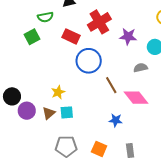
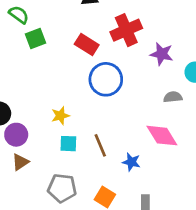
green semicircle: (45, 17) -> (19, 15), moved, turned -140
brown line: (111, 85) -> (100, 145), moved
brown triangle: (49, 113) -> (20, 162), moved

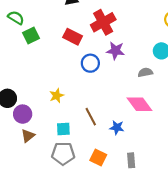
purple star: (162, 54) -> (116, 51), moved
blue circle: (106, 79) -> (90, 63), size x0.7
cyan square: (68, 144) -> (63, 129), moved

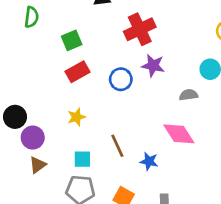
green semicircle: (16, 18) -> (32, 17), turned 63
green square: (31, 36) -> (72, 40), moved
red rectangle: (73, 37) -> (78, 72), moved, turned -60

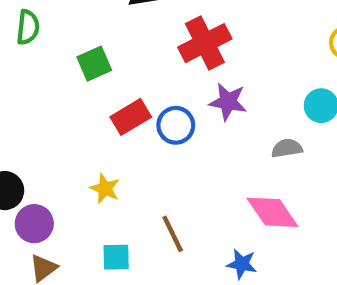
red rectangle: (78, 72) -> (131, 117), moved
yellow star: (76, 117) -> (105, 189), turned -30
blue star: (149, 161) -> (242, 264), moved

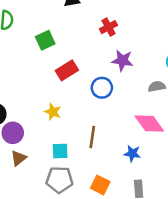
red cross: (205, 43) -> (108, 27), size x0.6
blue circle: (176, 125) -> (102, 88), moved
brown line: (173, 234) -> (92, 137), turned 35

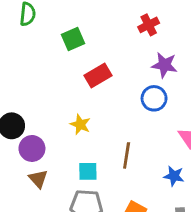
blue circle: (102, 88) -> (154, 98), moved
brown triangle: (18, 158) -> (38, 179), turned -35

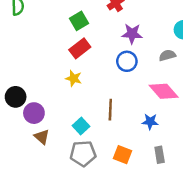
green square: (73, 39) -> (79, 21), moved
yellow star: (80, 125) -> (74, 78), moved
cyan square: (88, 171) -> (81, 126), turned -35

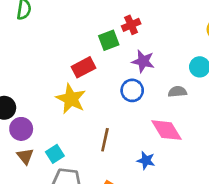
green square: (79, 21) -> (109, 40), moved
yellow star: (74, 78) -> (71, 99), size x1.6
cyan square: (81, 126) -> (55, 154), moved

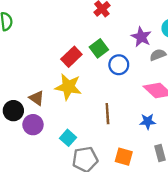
green square: (109, 40) -> (99, 48), moved
purple star: (143, 61) -> (141, 37), moved, turned 30
brown triangle: (25, 156) -> (37, 98), moved

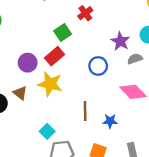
green square: (99, 48) -> (63, 33), moved
blue star: (148, 121) -> (110, 121), moved
purple circle: (33, 125) -> (28, 63), moved

